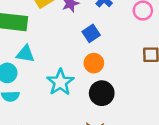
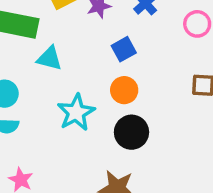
cyan triangle: (25, 54) -> (49, 58), moved

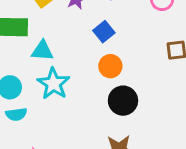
cyan star: (76, 112) -> (53, 84), moved

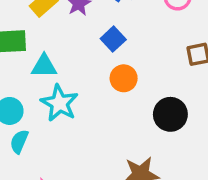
black circle: (123, 101) -> (170, 114), moved
cyan semicircle: (16, 114) -> (19, 142), turned 125

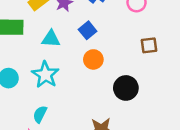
cyan triangle: (44, 66) -> (51, 39), moved
cyan semicircle: (19, 142) -> (40, 114), moved

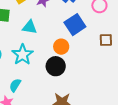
blue square: (88, 30) -> (75, 25), moved, size x1.5
black circle: (126, 88) -> (56, 66), moved

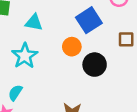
black circle: (56, 66) -> (95, 65), moved

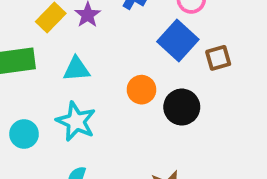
blue square: (89, 20) -> (178, 41), moved

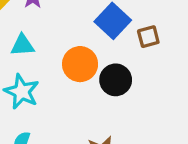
orange circle: (141, 90) -> (80, 64), size x1.4

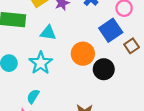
brown square: (148, 37) -> (132, 46), turned -32

